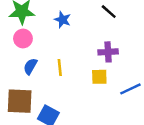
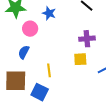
pink circle: (23, 39) -> (30, 29), moved
yellow line: (60, 68) -> (49, 70), moved

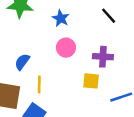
pink circle: (30, 29) -> (66, 48), moved
yellow line: (49, 70) -> (39, 84), moved

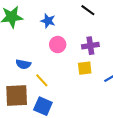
blue semicircle: (22, 62) -> (23, 64), turned -104
yellow line: (39, 84) -> (42, 80), turned -32

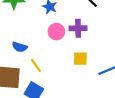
purple cross: (90, 46) -> (78, 28), moved

